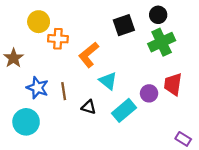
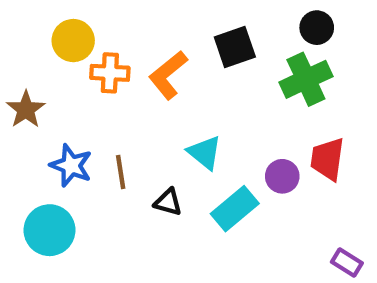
black circle: (158, 15) -> (317, 28), moved
orange L-shape: (89, 55) -> (168, 75), moved

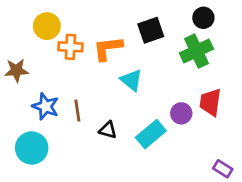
orange L-shape: (168, 75) -> (108, 48), turned 32
brown star: (26, 109) -> (16, 70), turned 30
cyan triangle: (205, 153) -> (131, 80), moved

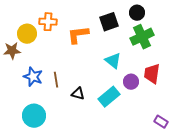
black circle: (203, 18) -> (137, 13), moved
yellow circle: (47, 26) -> (27, 34), moved
orange cross: (70, 47) -> (48, 22), moved
cyan triangle: (131, 80) -> (113, 61), moved
cyan circle: (32, 148) -> (34, 116), moved

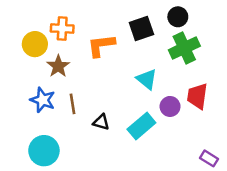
brown star: (12, 51) -> (58, 66), moved, turned -30

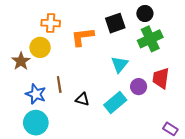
yellow circle: (35, 44) -> (40, 47), moved
brown star: (58, 66) -> (21, 61), moved
cyan triangle: (147, 79) -> (120, 64), turned 30
blue star: (43, 100) -> (36, 94), moved

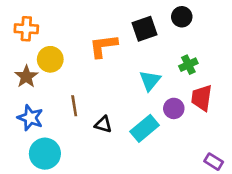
orange cross: (51, 23) -> (26, 29), moved
green cross: (150, 39) -> (188, 65), moved, size x0.6
blue star: (36, 94) -> (30, 118), moved

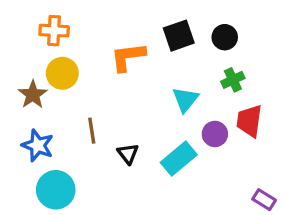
black circle: (182, 17) -> (225, 37), moved
orange cross: (26, 29) -> (54, 31), moved
black triangle: (103, 124) -> (128, 154), turned 36

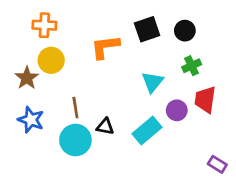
black triangle: (128, 154) -> (105, 127), turned -42
cyan circle: (56, 190) -> (75, 140), moved

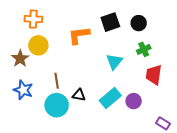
purple circle: (177, 110) -> (134, 101), moved

